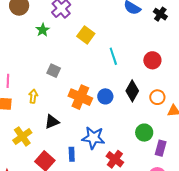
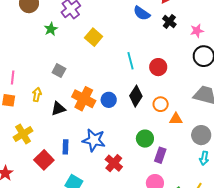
cyan line: (113, 56) -> (130, 61), moved
black triangle: (52, 122) -> (58, 109), moved
blue rectangle: (72, 154) -> (66, 147), moved

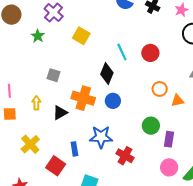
black diamond: (136, 96) -> (107, 73), moved
blue circle: (109, 100) -> (113, 101), moved

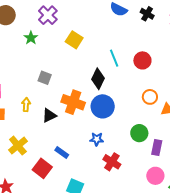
blue circle: (113, 101) -> (103, 106), size x1.5
blue star: (101, 137) -> (97, 139), moved, size x0.6
blue rectangle: (74, 149) -> (62, 152), turned -48

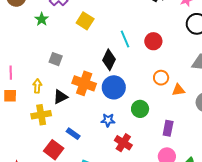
green circle: (139, 133) -> (140, 109), moved
yellow cross: (18, 146) -> (41, 115), moved, turned 30

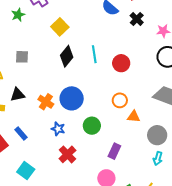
gray square: (56, 59) -> (22, 57), turned -32
black diamond: (109, 60) -> (67, 56), moved
orange cross: (84, 83) -> (46, 102), moved, size x0.7

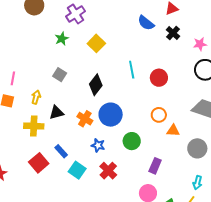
green star: (18, 15) -> (62, 39), moved
black diamond: (67, 56) -> (96, 85), moved
gray square: (22, 57) -> (60, 75), turned 32
cyan arrow: (158, 159) -> (197, 183), moved
cyan square: (26, 171) -> (77, 170), moved

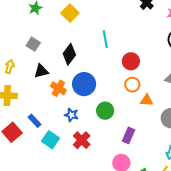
red circle: (159, 78) -> (131, 61), moved
black triangle: (56, 112) -> (41, 71), moved

